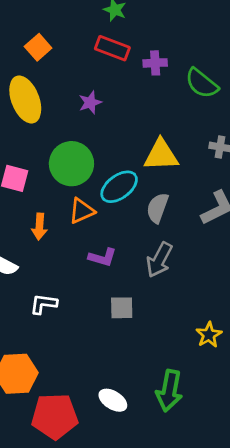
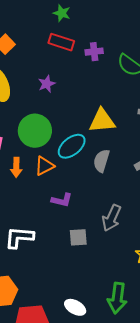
orange arrow: (39, 227) -> (16, 167), moved
gray arrow: (159, 260) -> (112, 218), moved
white L-shape: (44, 304) -> (19, 237), size x1.4

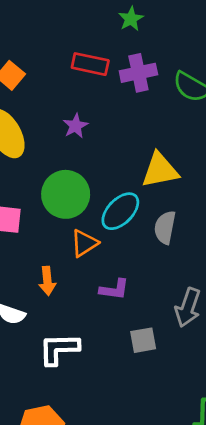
green star: (62, 13) -> (131, 19), moved, turned 30
purple cross: (94, 52) -> (138, 73), size x1.4
orange arrow: (16, 167) -> (47, 281), moved

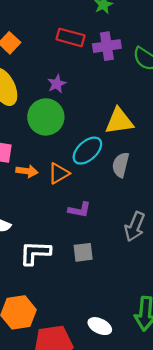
green circle: (66, 194) -> (46, 117), moved
orange arrow: (47, 281) -> (27, 171), moved, turned -80
gray square: (143, 340) -> (83, 252), moved

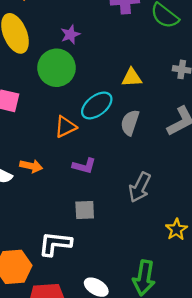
yellow triangle: (119, 121) -> (132, 78), size x0.7
orange arrow: (27, 171) -> (31, 166), moved
white L-shape: (35, 253) -> (55, 244), moved

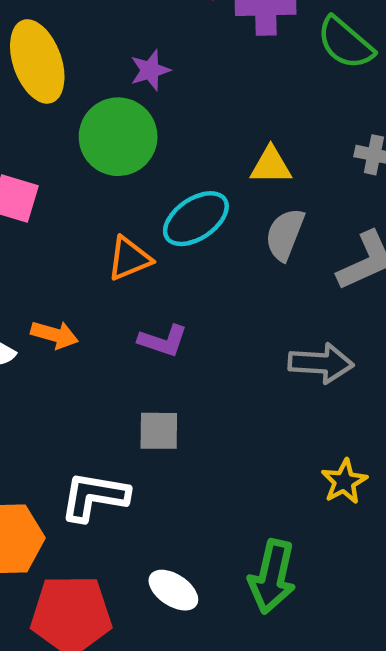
gray semicircle: (130, 123) -> (285, 234), moved
gray arrow: (140, 187) -> (321, 363), moved, turned -116

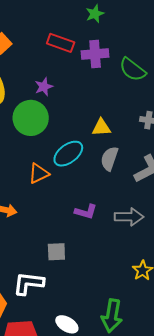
purple L-shape: (163, 341) -> (86, 212), moved

